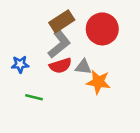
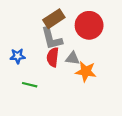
gray L-shape: (59, 44) -> (52, 38), turned 115
red semicircle: (61, 66) -> (53, 57), turned 114

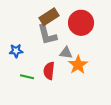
red semicircle: (53, 57) -> (49, 71), moved
orange star: (86, 71) -> (78, 65), turned 30

